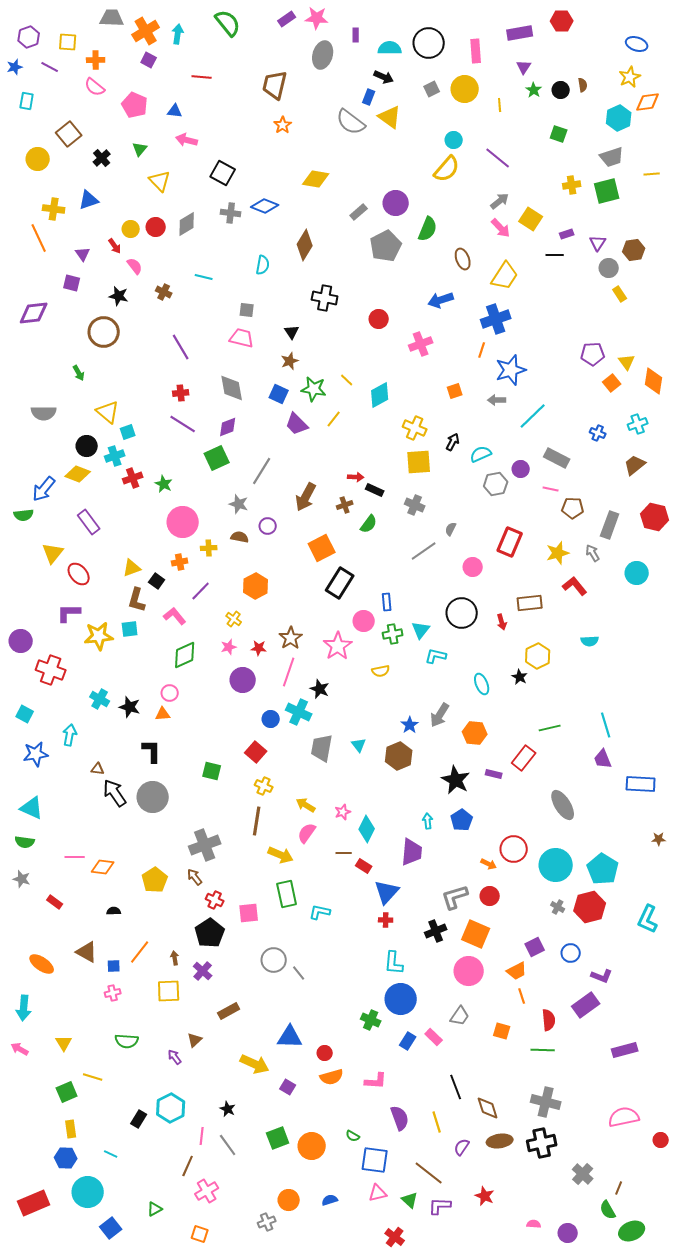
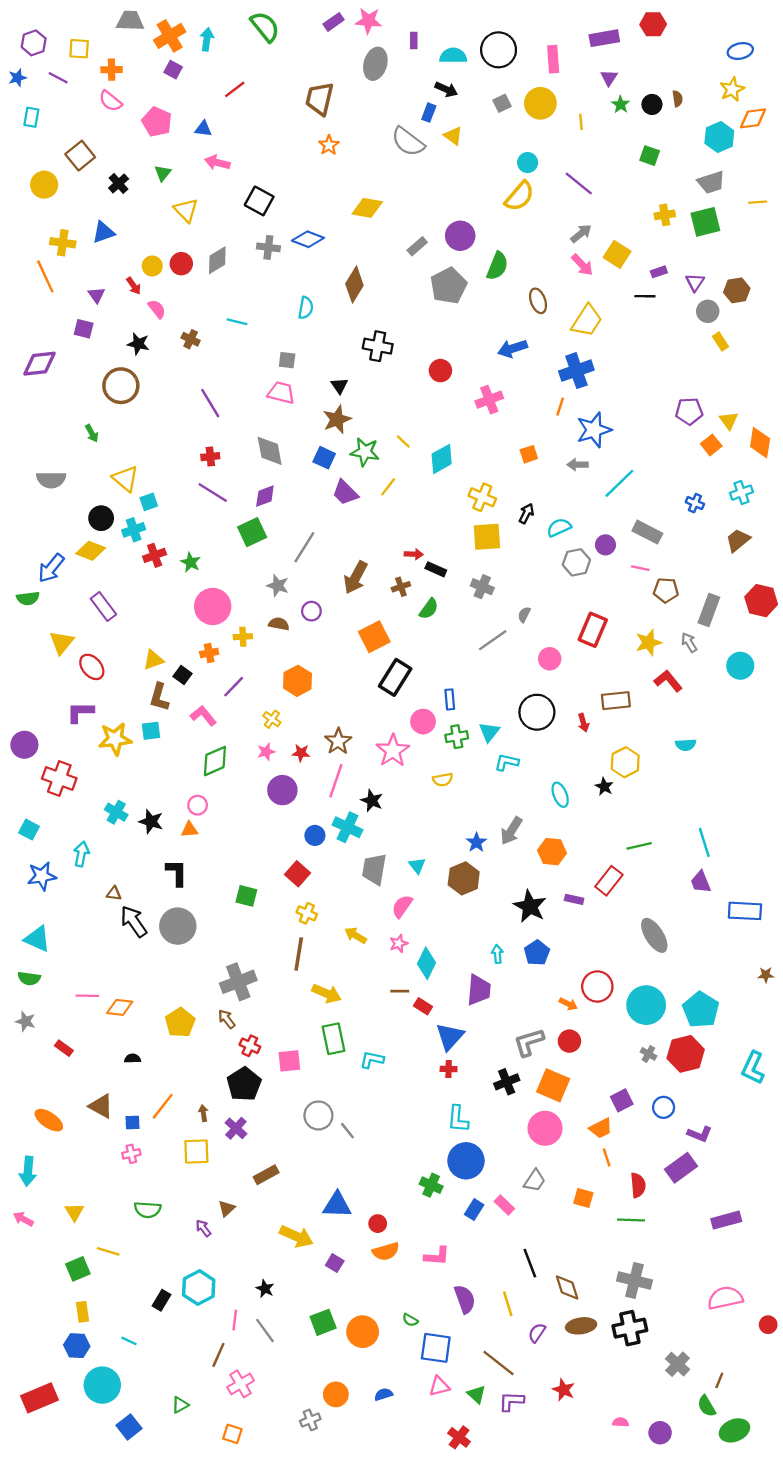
blue ellipse: (637, 44) -> (740, 51), turned -30
red line: (202, 77) -> (235, 89), turned -42
yellow triangle: (390, 117) -> (453, 136), size x0.7
brown star: (290, 361) -> (337, 419), size x1.4
pink semicircle: (307, 833) -> (402, 906), moved

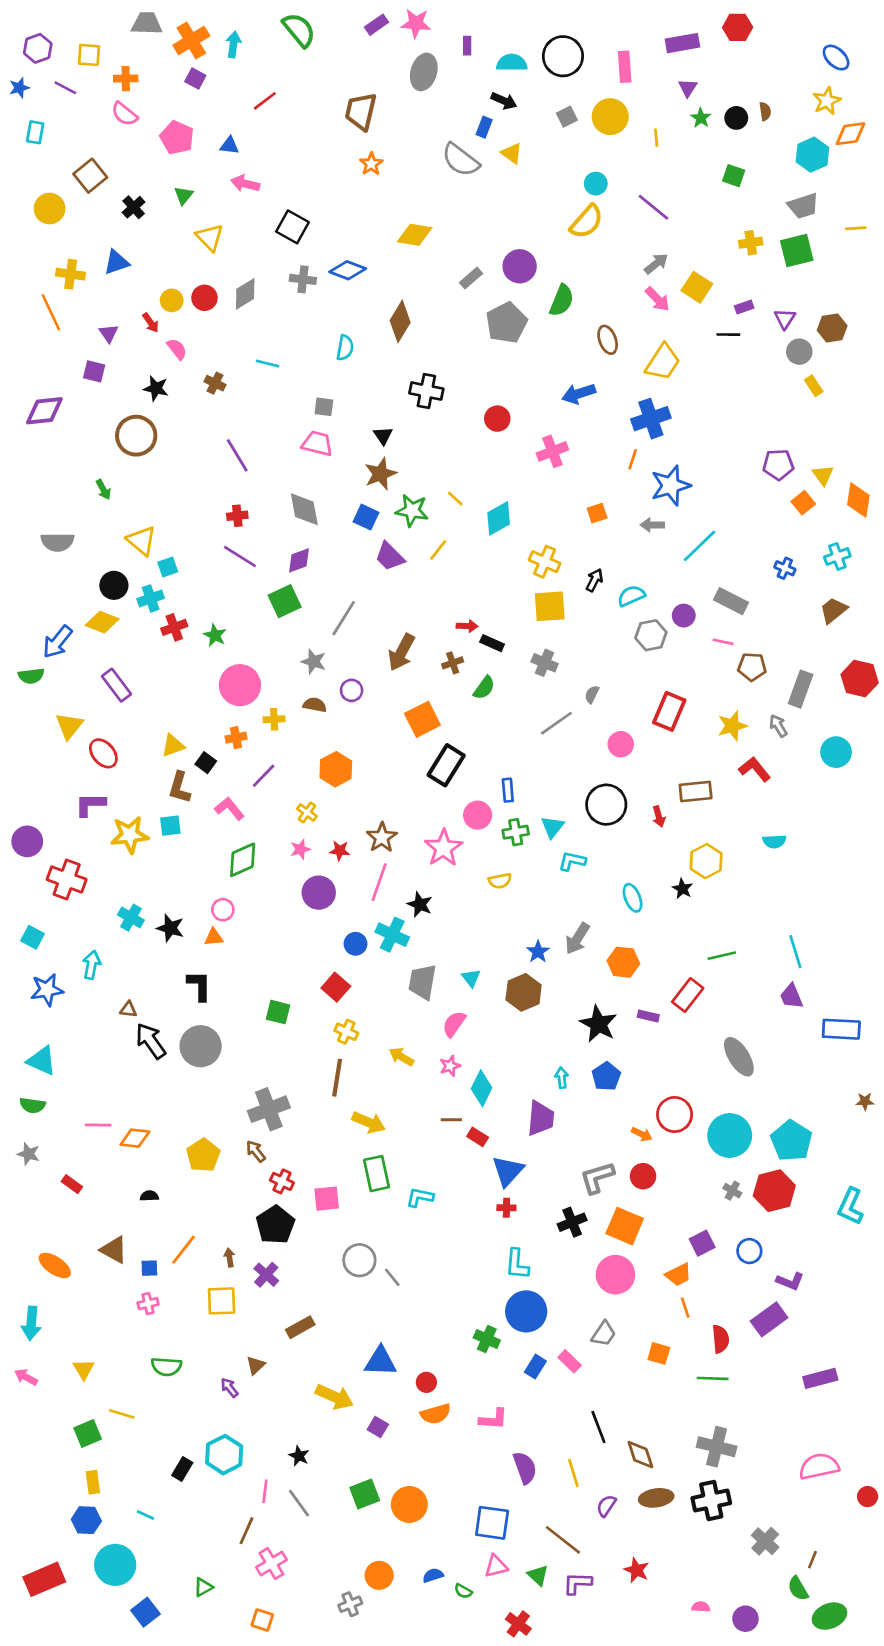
blue ellipse: (740, 51) -> (836, 58), turned 55
green semicircle: (410, 1320) -> (463, 1591), moved

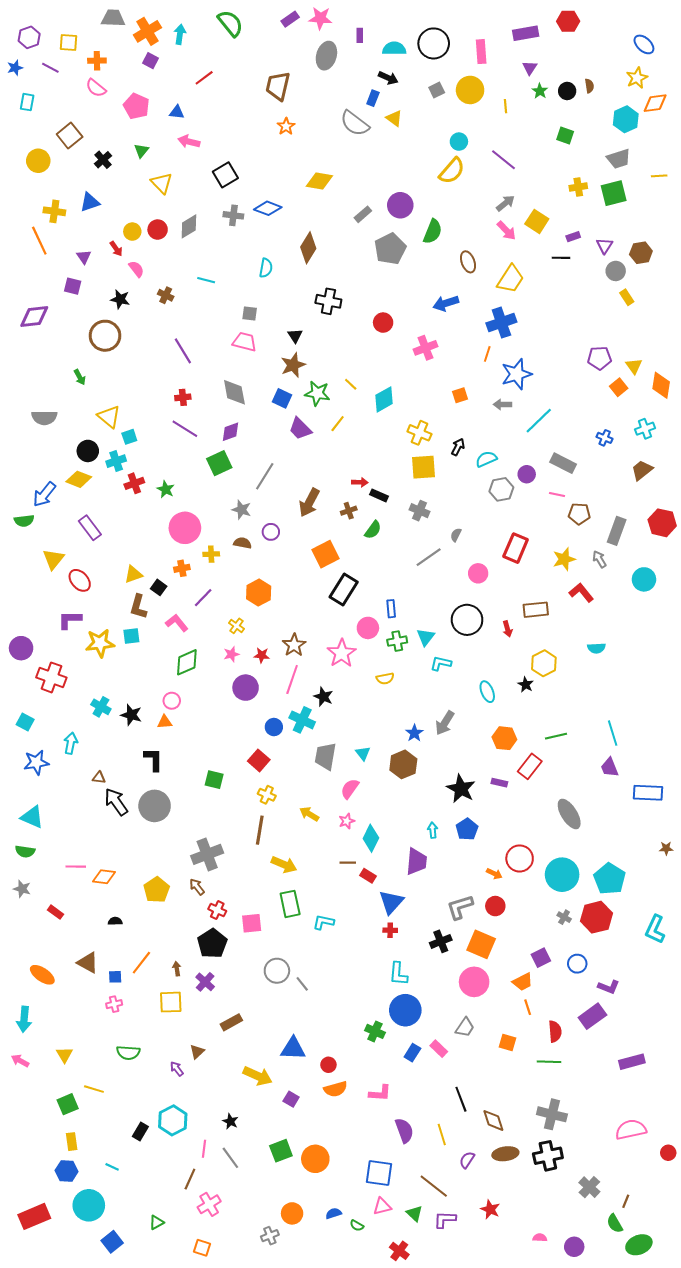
black square: (292, 227) -> (225, 175), turned 30
orange hexagon: (623, 962) -> (504, 738), moved

